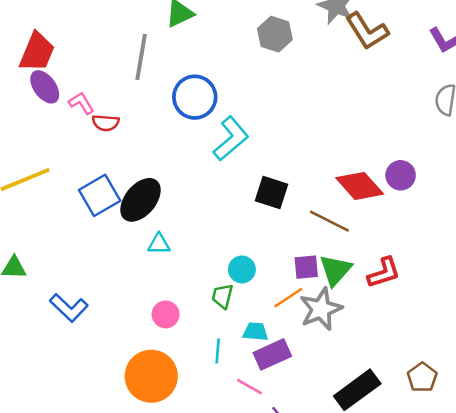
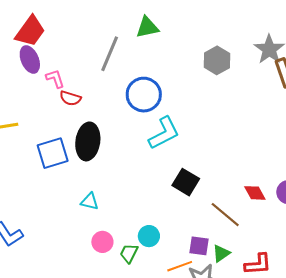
red diamond: (360, 186) -> (255, 193), size x0.6
black ellipse: (140, 200) -> (88, 141), moved, turned -45
green triangle: (336, 270) -> (221, 253), size x0.7
pink circle: (166, 314) -> (102, 242), moved

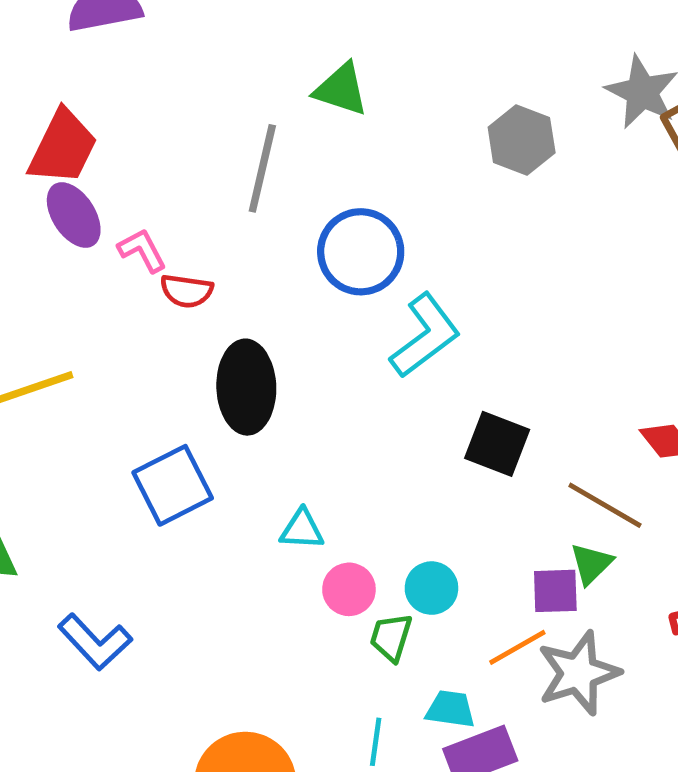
green triangle: (147, 27) -> (341, 89), turned 40
blue square: (53, 153) -> (173, 485), moved
cyan triangle: (90, 201) -> (302, 529), moved
pink circle: (102, 242) -> (349, 589), moved
green triangle: (221, 253) -> (591, 564), moved

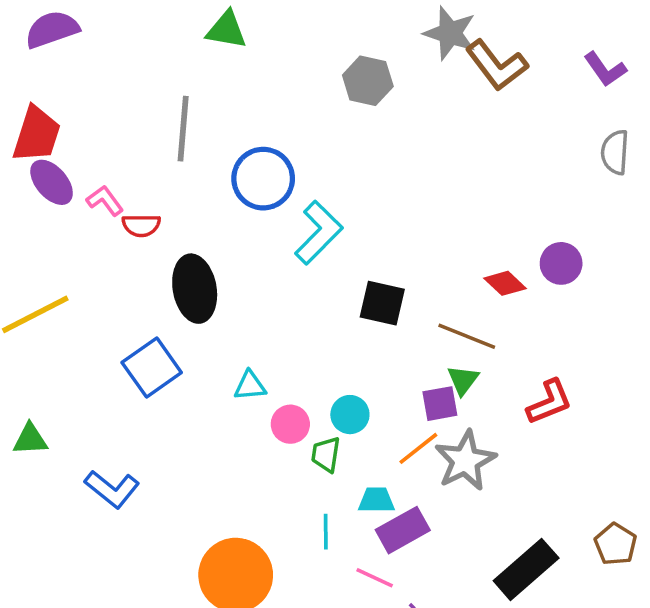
green triangle: (341, 89) -> (226, 30), moved

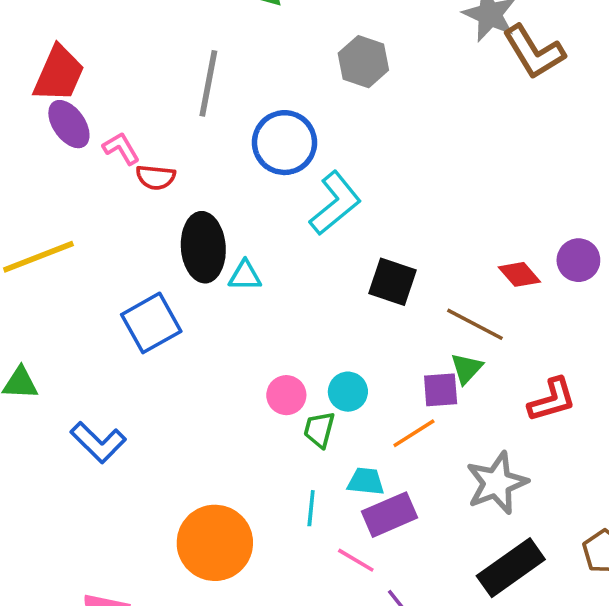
gray hexagon: (368, 81) -> (363, 62), moved
cyan triangle: (250, 386) -> (245, 276), moved
gray star: (465, 461) -> (497, 483), moved

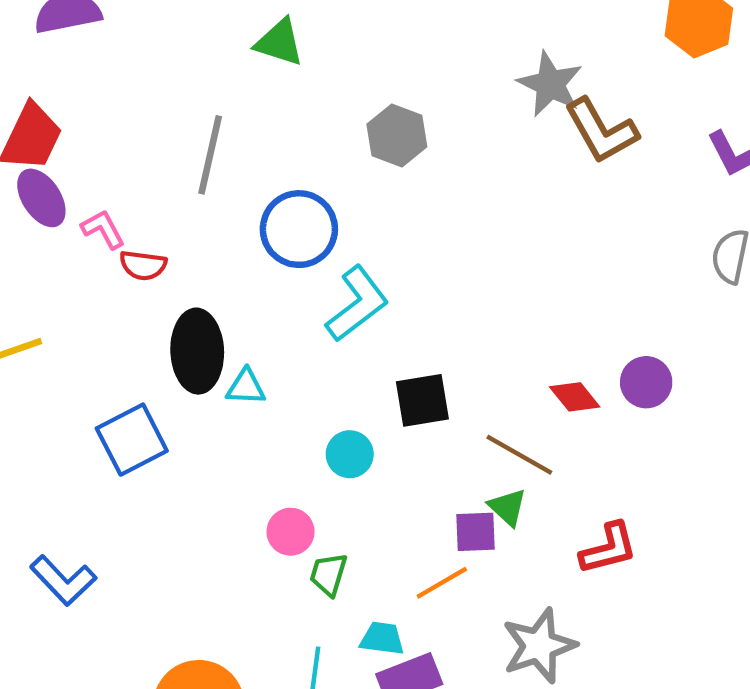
black square: (392, 282) -> (422, 400), turned -30
green triangle: (467, 368) -> (508, 507), turned -32
cyan circle: (348, 392) -> (350, 454), moved

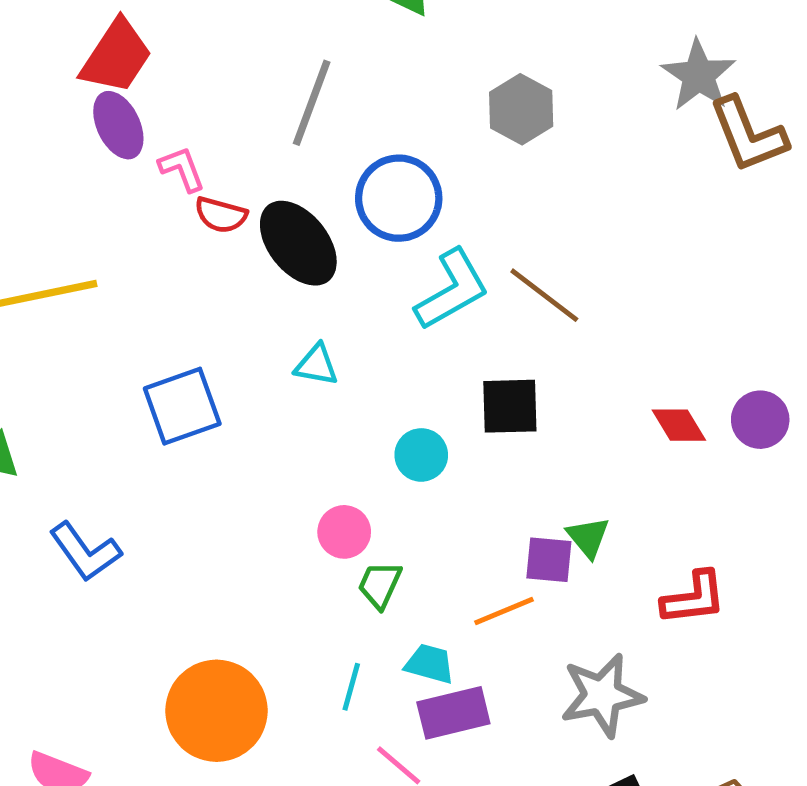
black ellipse: (197, 351) -> (298, 243), moved, turned -44
brown line: (519, 455) -> (544, 295), moved

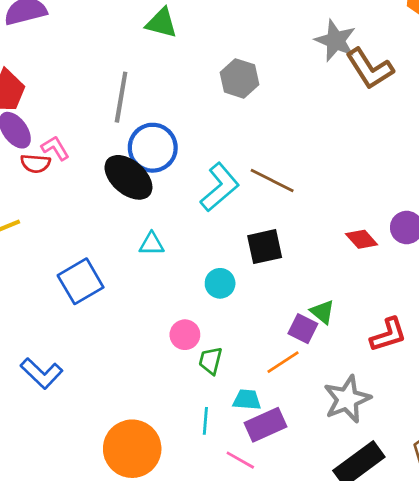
blue circle: (399, 198) -> (153, 148), moved
red semicircle: (221, 215) -> (35, 163), moved
purple square: (549, 560) -> (303, 329), turned 32

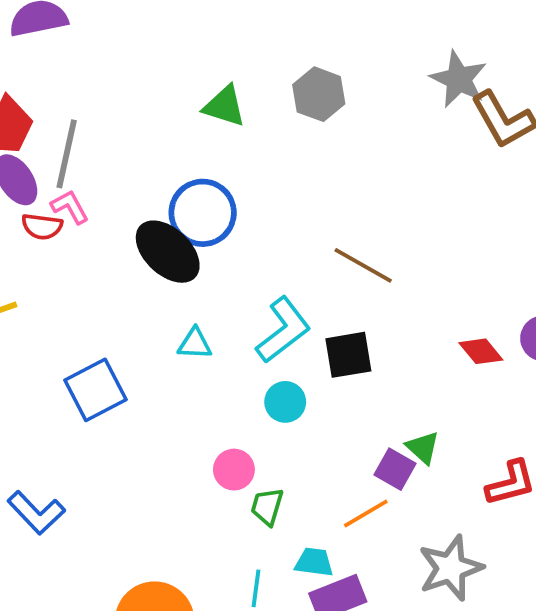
green triangle: (161, 23) -> (224, 106), moved
gray hexagon: (239, 78) -> (319, 94), moved
gray line: (121, 97) -> (67, 154), moved
cyan L-shape: (220, 187) -> (283, 330), moved

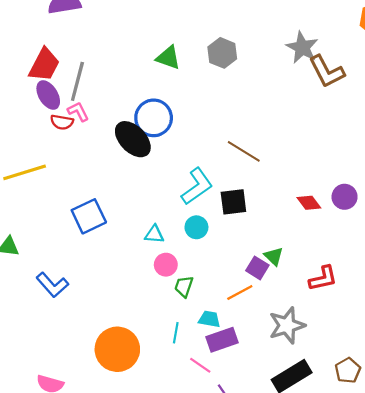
cyan triangle: (195, 344) -> (154, 234), moved

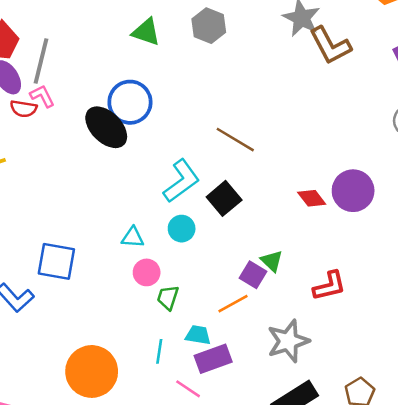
purple circle: (345, 197) -> (353, 191), size x1.4
black square: (233, 202) -> (224, 198), turned -32
blue square: (89, 216) -> (56, 261), moved, turned 36

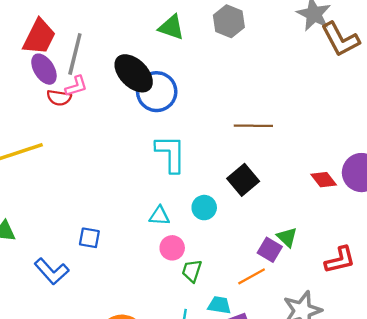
pink L-shape: (42, 96) -> (76, 86), turned 100
black ellipse: (106, 127) -> (134, 73), moved
brown line: (235, 140) -> (253, 126), turned -30
cyan L-shape: (181, 181) -> (171, 154), moved, turned -54
blue square: (56, 261) -> (89, 238), size x0.6

